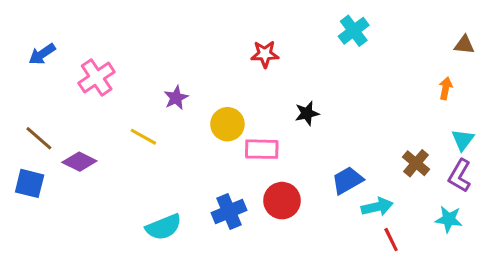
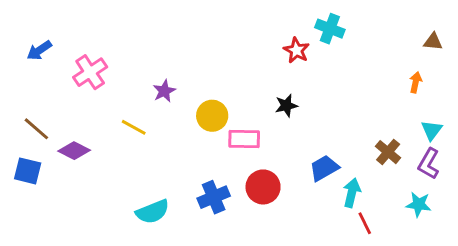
cyan cross: (354, 31) -> (330, 29), turned -32
red star: (265, 54) -> (296, 50), moved, turned 30
cyan arrow: (377, 207) -> (352, 193), turned -64

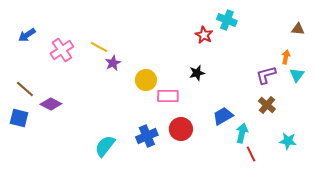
yellow line: (134, 127) -> (99, 47), moved
cyan triangle: (432, 130) -> (297, 75), moved
purple L-shape: (429, 164) -> (266, 75), moved, turned 45
cyan semicircle: (153, 212) -> (105, 146), turned 150

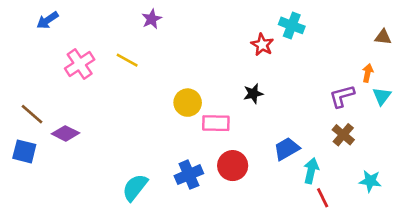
blue arrow: (27, 35) -> (47, 20), moved
purple star: (113, 63) -> (152, 19), moved

